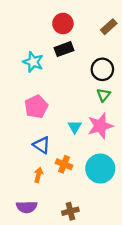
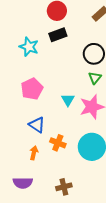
cyan triangle: (75, 127) -> (68, 100), moved

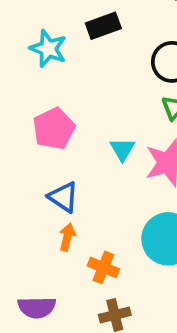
orange cross: (58, 143) -> (103, 267), moved
orange arrow: (34, 153) -> (67, 237), moved

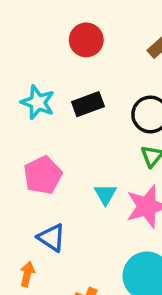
black rectangle: (103, 26) -> (88, 104), moved
orange arrow: (67, 237) -> (27, 274), moved

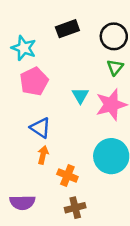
cyan star: (38, 102) -> (24, 48), moved
orange arrow: (27, 274) -> (43, 155), moved

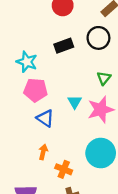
black circle: (114, 36) -> (98, 38), moved
pink pentagon: (34, 81) -> (35, 90), turned 30
blue triangle: (40, 128) -> (45, 118), moved

